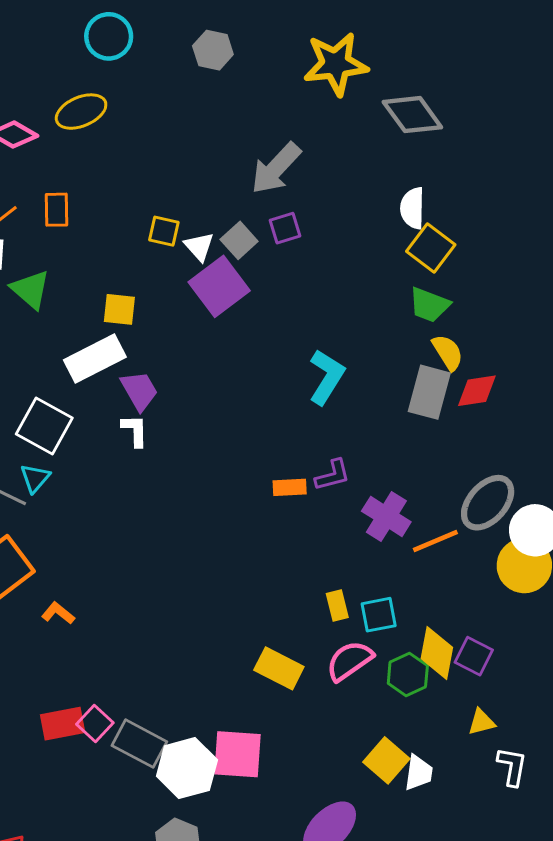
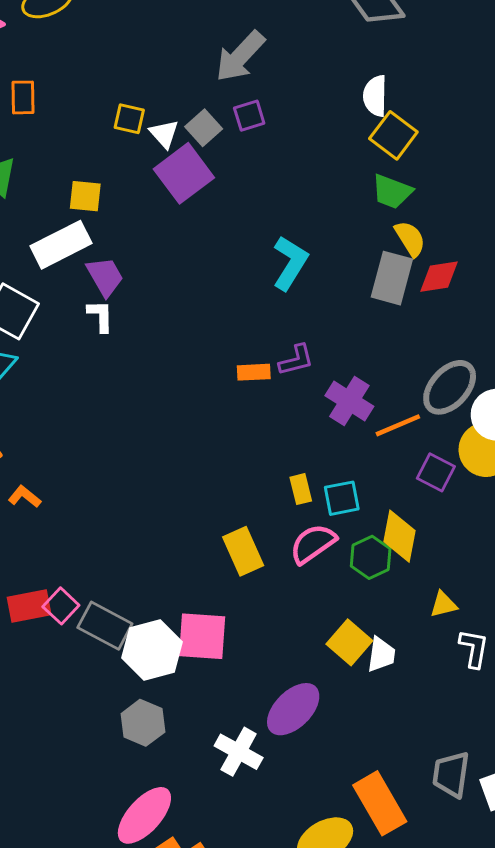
purple square: (474, 656) -> (436, 472), moved
yellow rectangle: (279, 668) -> (243, 551), turned 39

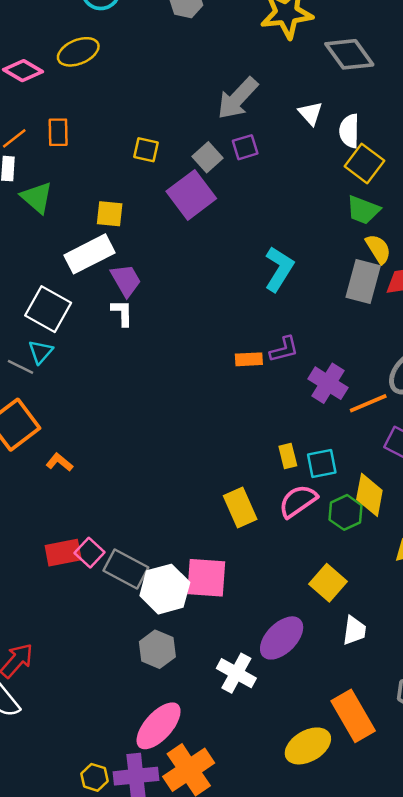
white triangle: (164, 134) -> (310, 113), moved
white trapezoid: (381, 655) -> (354, 630), moved

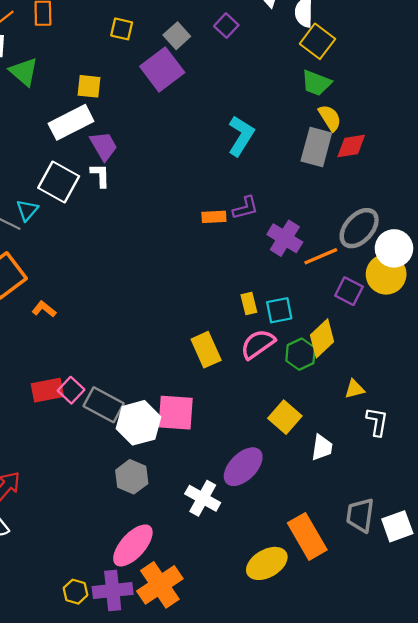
purple square: (245, 147) -> (226, 26), moved, turned -30
white square: (48, 309) -> (59, 182), moved
yellow diamond: (369, 495) -> (322, 338), turned 36
white trapezoid: (354, 630) -> (322, 448), moved

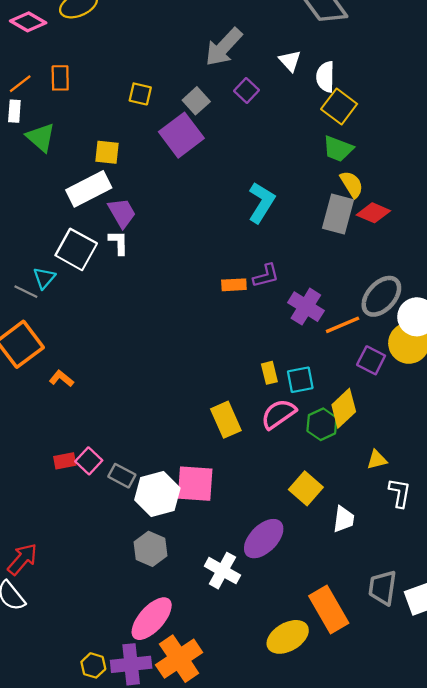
red diamond: (351, 146) -> (373, 213), turned 32
red rectangle: (47, 390) -> (65, 461), size x0.7
gray rectangle: (104, 405) -> (122, 476), size x0.7

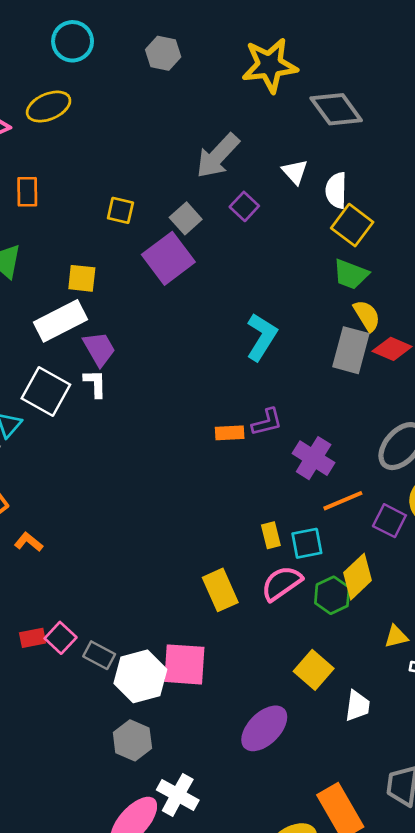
orange line: (343, 325) -> (343, 501), moved
white cross: (222, 571) -> (178, 795), moved

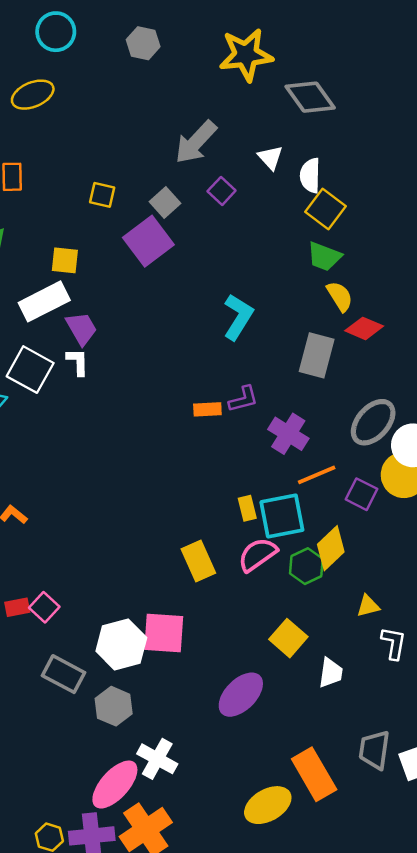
gray rectangle: (351, 350) -> (317, 355), moved
cyan square: (307, 543) -> (282, 516), size x1.5
gray rectangle: (99, 655) -> (63, 674), moved, size x1.4

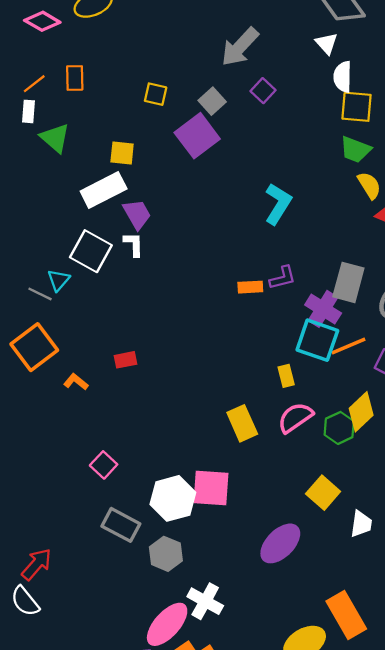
white triangle: (270, 158) -> (327, 43), moved
yellow square: (326, 209) -> (357, 107), turned -32
gray rectangle: (317, 355) -> (348, 282), moved
cyan square: (282, 516) -> (317, 340), moved, turned 30
red rectangle: (17, 607) -> (126, 360), moved

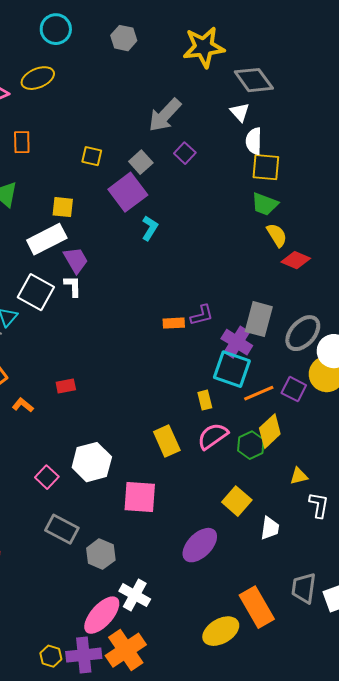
cyan L-shape: (278, 204) -> (150, 228), moved, size x0.7
orange line: (348, 346) -> (259, 393), moved
white hexagon: (173, 498) -> (92, 462), moved

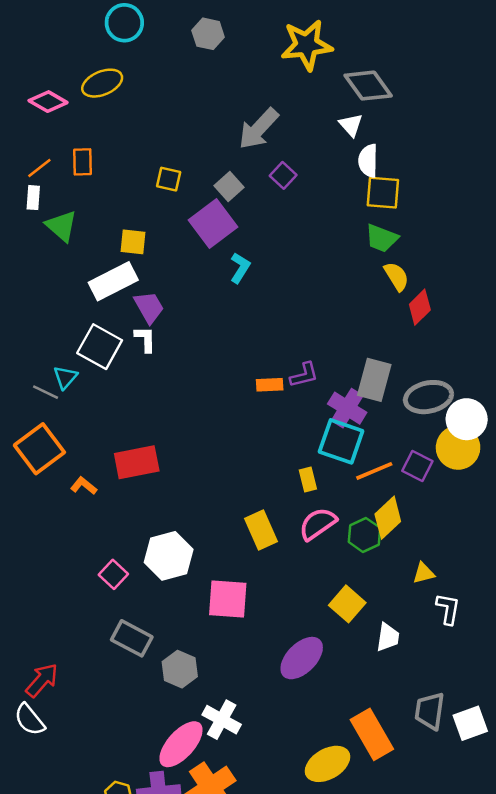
red diamond: (296, 260) -> (420, 307), turned -68
gray ellipse: (303, 333) -> (428, 397), turned 36
red rectangle: (66, 386) -> (137, 462), size x1.8

